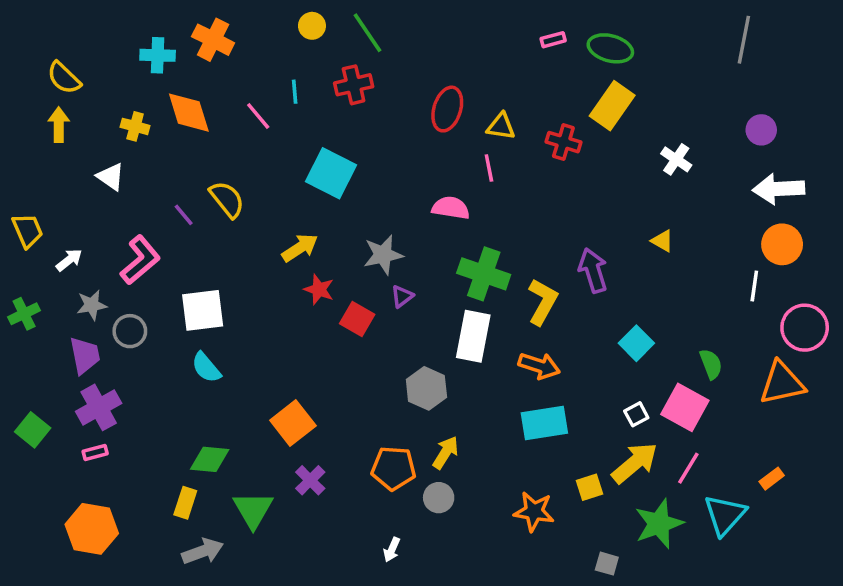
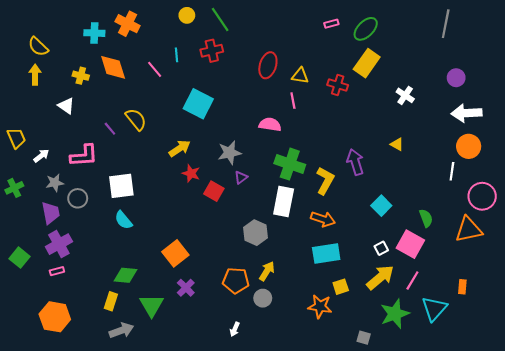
green ellipse: (610, 48) -> (366, 29), turned -60
pink L-shape: (140, 260) -> (84, 156), turned 36
orange rectangle: (772, 479) -> (462, 287), turned -48
yellow square: (590, 487) -> (341, 287), moved

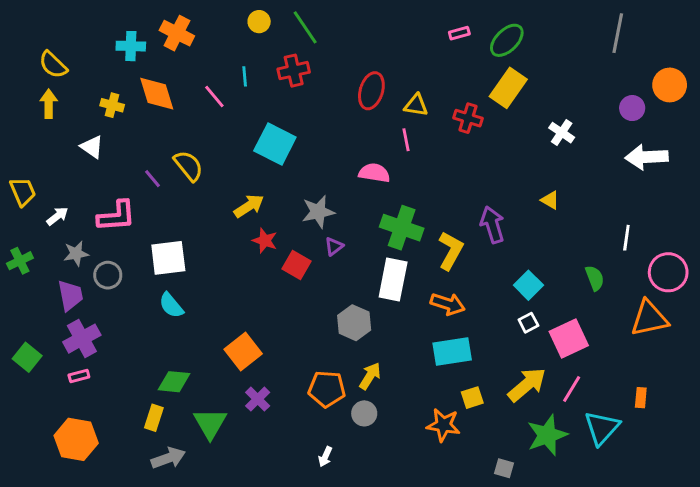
orange circle: (469, 146) -> (670, 85), moved
green semicircle: (426, 218) -> (595, 278), moved
pink square: (410, 244) -> (569, 339), turned 36
white square: (381, 248) -> (528, 323), moved

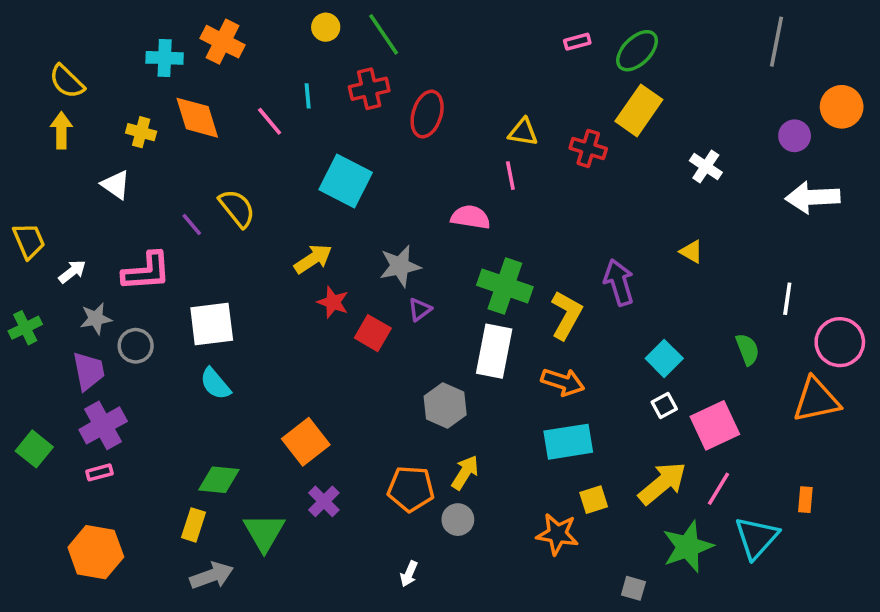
red ellipse: (371, 91) -> (427, 114), moved

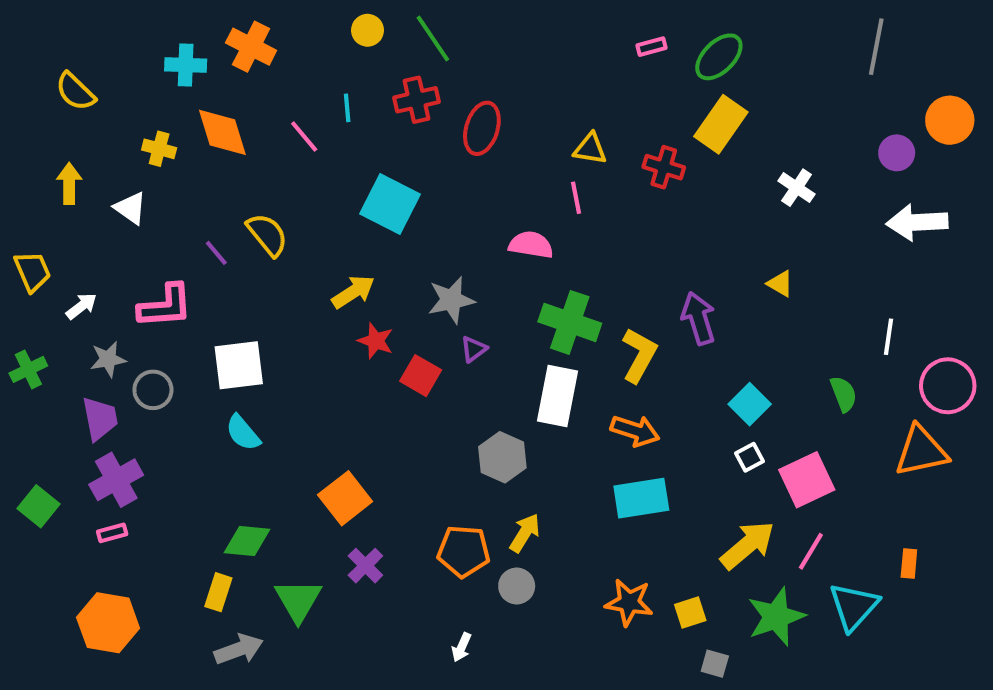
yellow arrow: (61, 130) -> (69, 184), moved
yellow square: (594, 500) -> (690, 613), moved

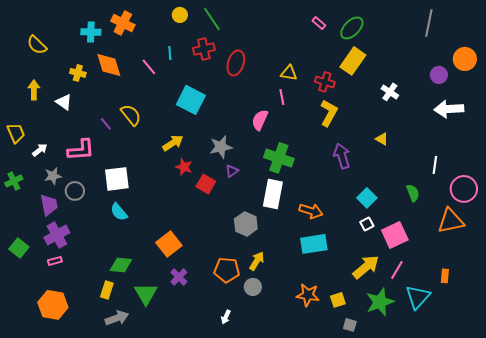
pink rectangle: (651, 47) -> (319, 23), turned 56
pink semicircle: (531, 245) -> (260, 120), turned -75
yellow L-shape: (639, 355) -> (329, 113), moved

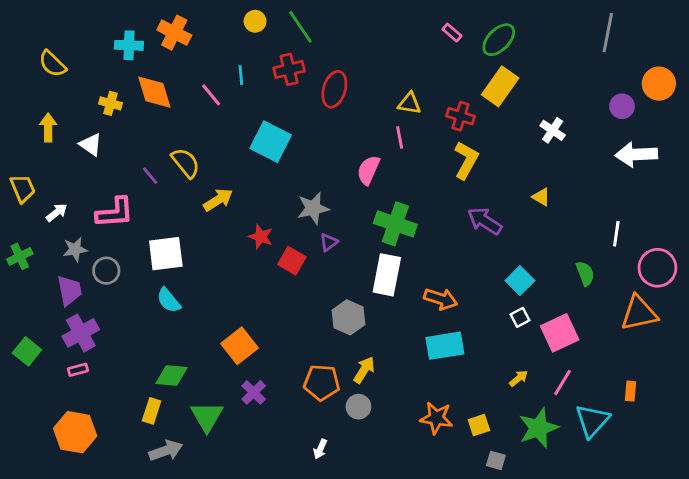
yellow arrow: (173, 143) -> (218, 200), moved
purple arrow: (342, 156) -> (485, 221), turned -40
yellow arrow: (366, 267) -> (519, 378), size x0.5

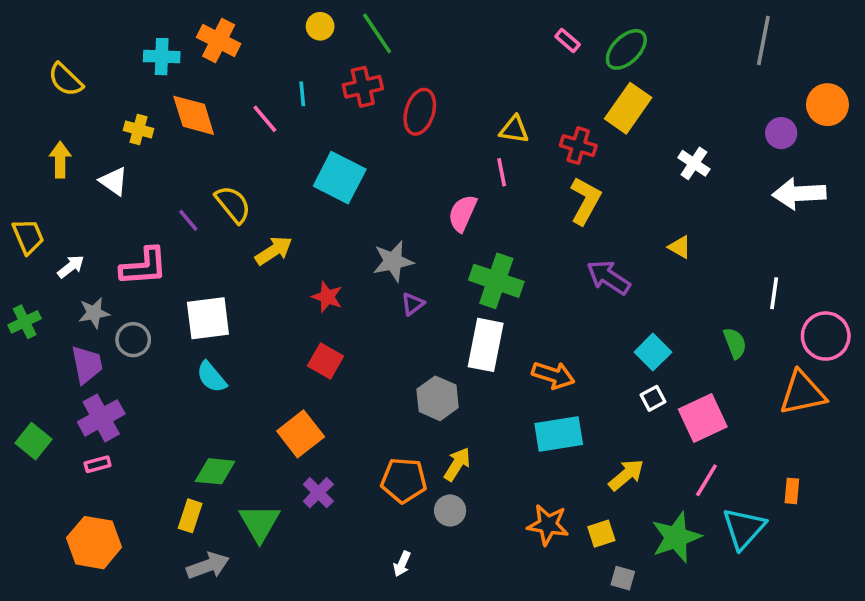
red square: (292, 261) -> (325, 361), moved
yellow arrow: (519, 378) -> (626, 475), moved, size x1.5

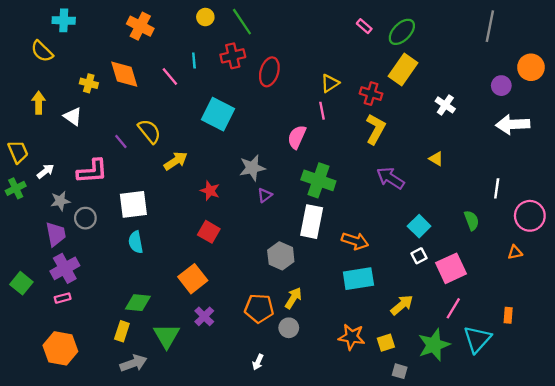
cyan cross: (162, 57) -> (64, 20), moved
yellow triangle: (514, 130) -> (330, 83), turned -42
green cross: (25, 322) -> (16, 188), moved
cyan semicircle: (212, 377) -> (136, 242), turned 30
orange triangle: (803, 393) -> (515, 252), size x0.5

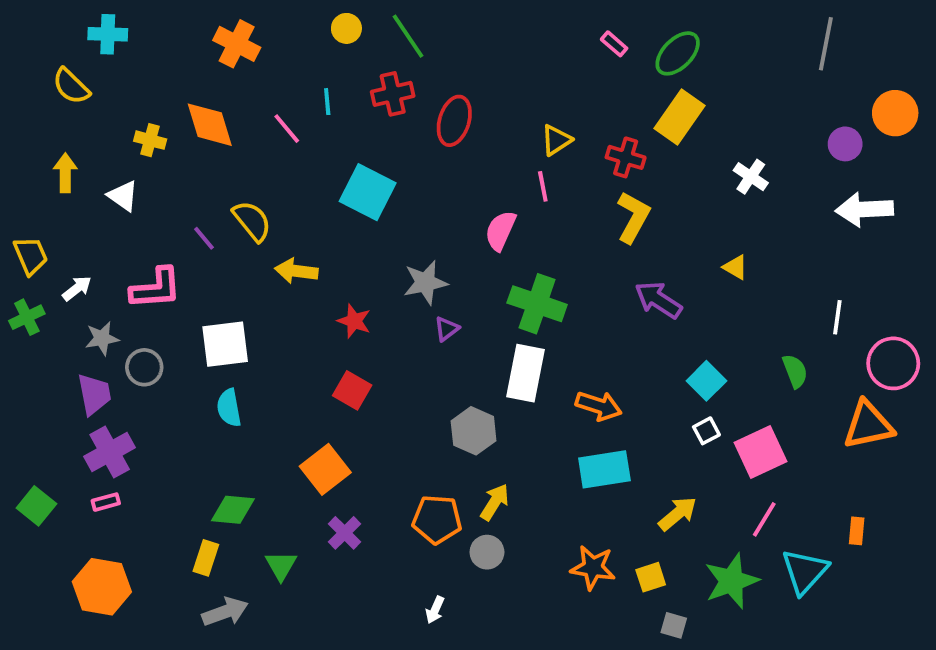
yellow arrow: (176, 161) -> (296, 271), turned -140
orange triangle: (515, 252) -> (868, 425), size x2.0
green square: (21, 283) -> (36, 506), moved
green triangle: (167, 336) -> (281, 566), size x0.7

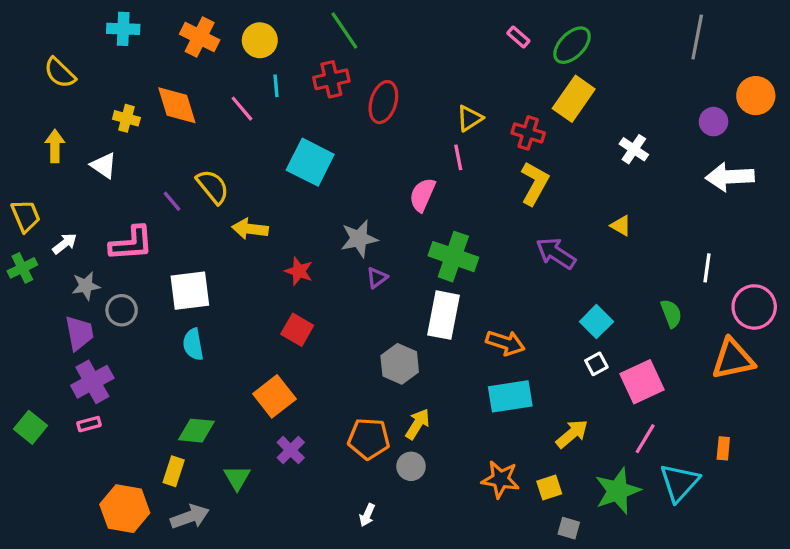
yellow circle: (346, 28) -> (260, 40), moved, size x1.4
cyan cross: (108, 34) -> (123, 29), moved
orange hexagon: (102, 587) -> (125, 509), moved

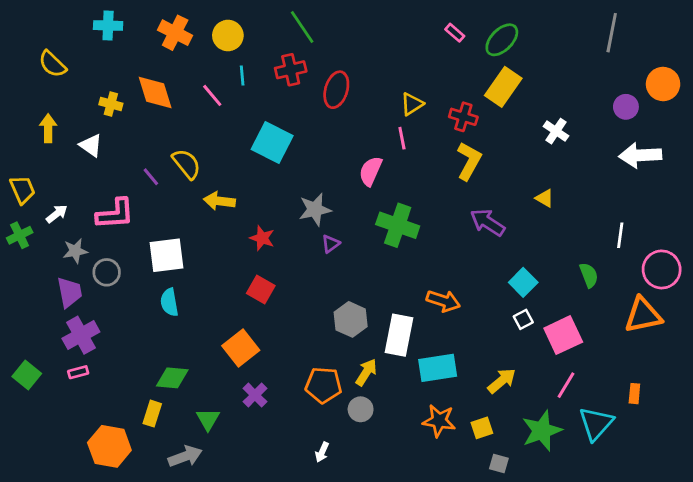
white rectangle: (444, 315) -> (399, 335), moved
cyan rectangle: (510, 396) -> (438, 368), moved
gray arrow: (190, 517) -> (185, 456), moved

